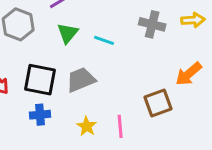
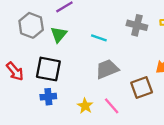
green triangle: (68, 33) -> (59, 35), moved
gray trapezoid: (81, 80) -> (107, 69), moved
pink line: (120, 126) -> (112, 106), turned -36

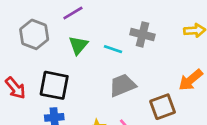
gray cross: (137, 25) -> (142, 34), moved
green triangle: (59, 35) -> (78, 45), moved

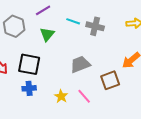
cyan line: (113, 49) -> (73, 21), moved

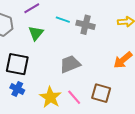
brown square: (110, 80) -> (101, 93), moved, turned 36
blue cross: (29, 88) -> (17, 89), turned 32
yellow star: (61, 96) -> (50, 97), size x1.5

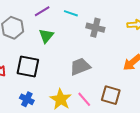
cyan line: (63, 20) -> (71, 13), moved
blue cross: (17, 89) -> (27, 99), moved

